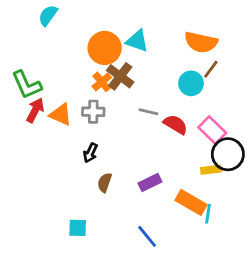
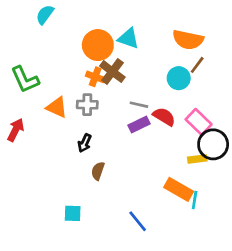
orange cross: (102, 82) -> (95, 77), turned -30
red arrow: (35, 110) -> (16, 130), moved
purple rectangle: (150, 183) -> (139, 125), moved

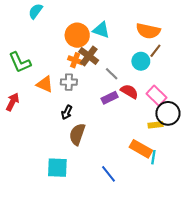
gray line: (139, 105) -> (112, 74), moved, turned 32
brown semicircle: (98, 171) -> (77, 134), size x1.5
cyan square: (73, 213) -> (57, 168), size x1.5

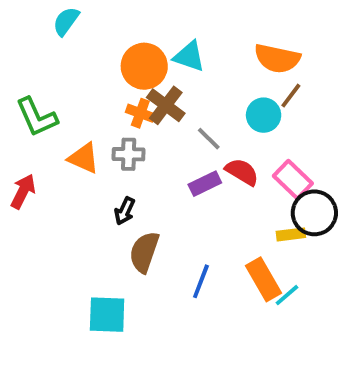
orange rectangle: (141, 149) -> (264, 279), turned 30
cyan line: (153, 157) -> (287, 295), turned 40
blue line: (109, 174) -> (201, 281), moved, turned 60

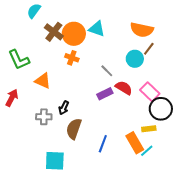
brown cross: (166, 105) -> (54, 32), moved
gray cross: (129, 154) -> (44, 117), moved
yellow rectangle: (291, 234) -> (149, 129), moved

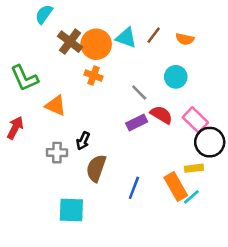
orange semicircle: (142, 30) -> (185, 39), size x0.6
brown line: (149, 49) -> (154, 35), moved

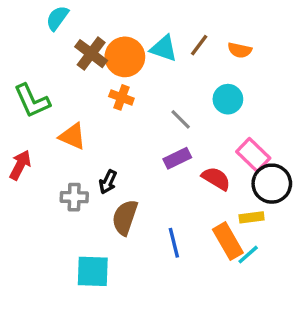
red semicircle: (161, 115) -> (216, 179), moved
blue line: (134, 188) -> (174, 243), turned -35

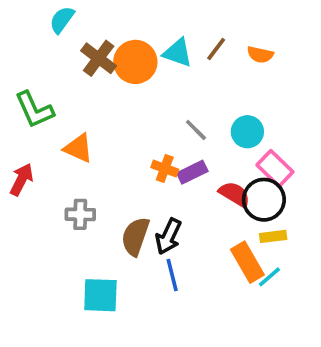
orange cross: (121, 97) -> (165, 168), moved
cyan circle: (228, 99) -> (247, 132), moved
black arrow: (108, 182) -> (168, 236), moved, size x1.4
black circle: (272, 184) -> (264, 200), moved
blue line: (174, 243) -> (172, 275), moved

